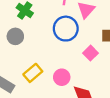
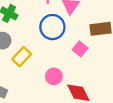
yellow rectangle: (33, 73) -> (22, 57), moved

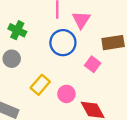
yellow rectangle: (22, 57) -> (40, 85), moved

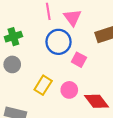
green cross: (17, 30) -> (13, 37), turned -35
pink square: (93, 64) -> (79, 60), moved

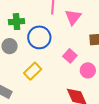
blue circle: (58, 42) -> (39, 37), moved
pink circle: (69, 90) -> (88, 70), moved

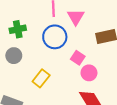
blue circle: (39, 37) -> (55, 37), moved
pink circle: (88, 70) -> (89, 73), moved

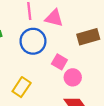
pink triangle: (76, 17) -> (54, 18), turned -42

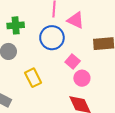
yellow rectangle: (22, 87) -> (33, 78), turned -72

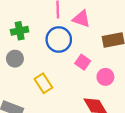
pink circle: (82, 78) -> (105, 77), moved

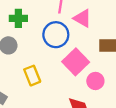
pink square: (83, 62) -> (76, 62), size x1.6

